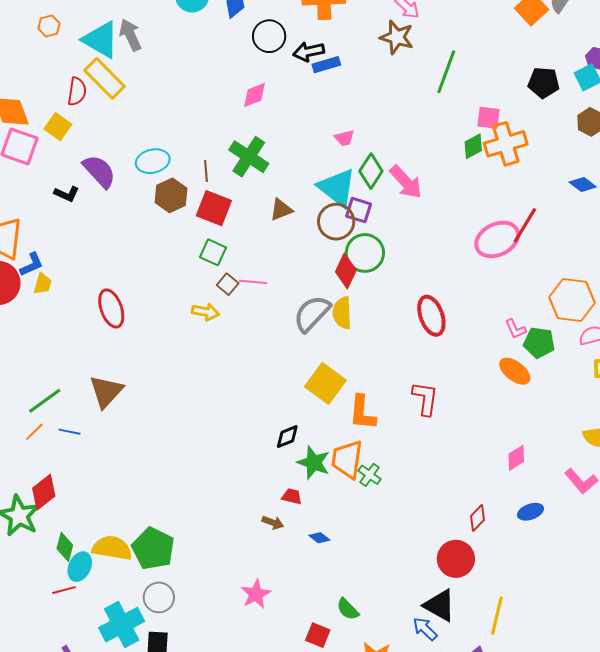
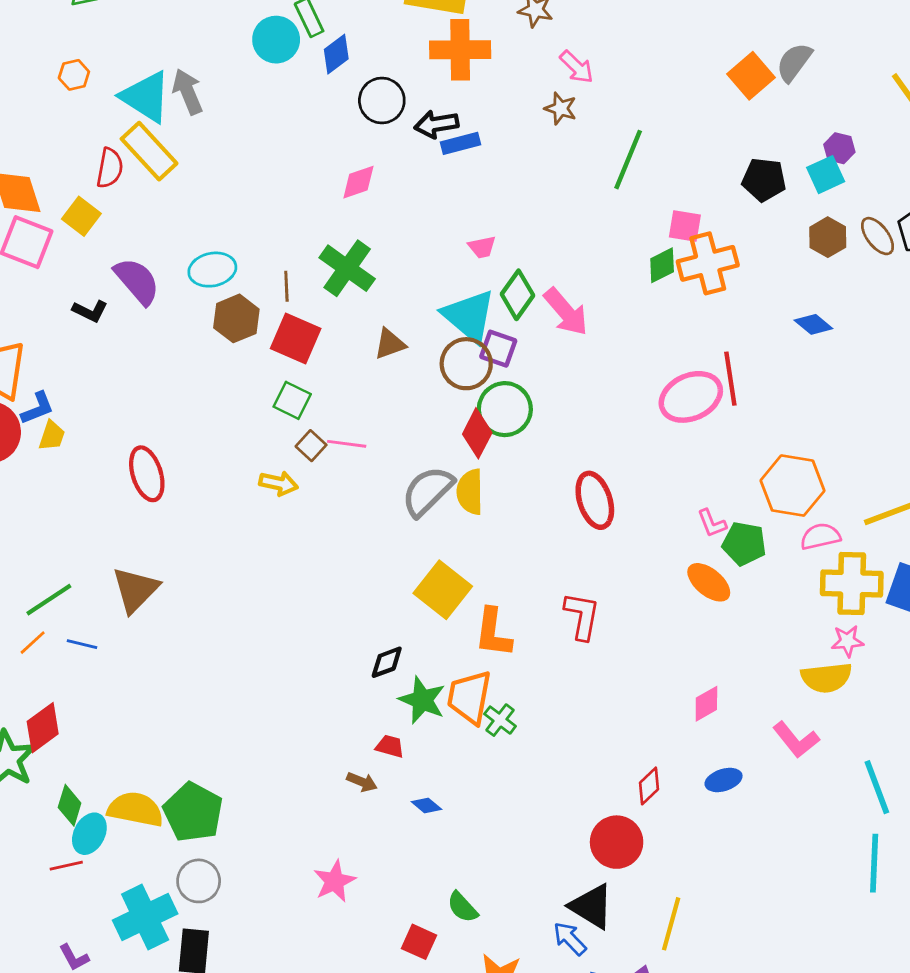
brown star: (397, 37) -> (561, 108), size x0.7
red line: (525, 225) -> (730, 379), turned -42

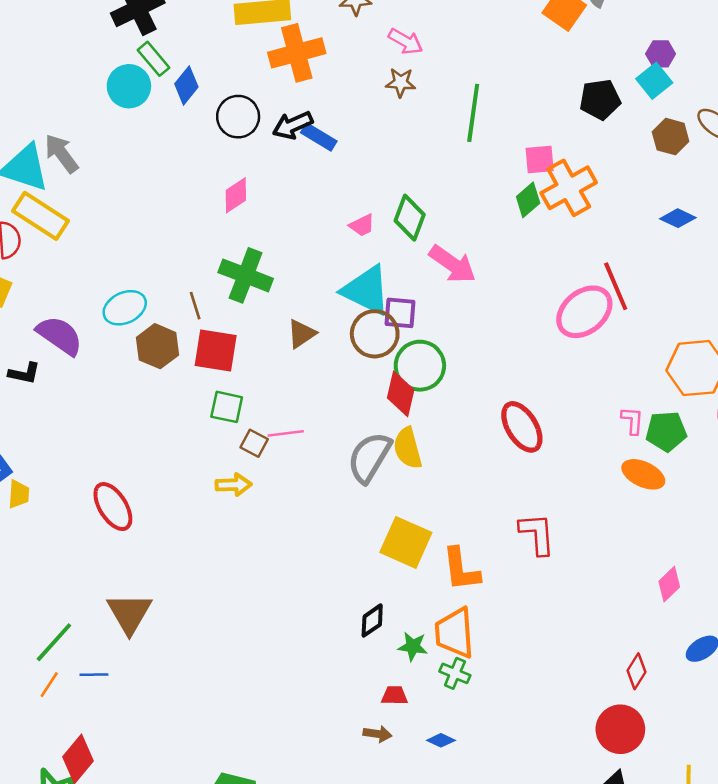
blue rectangle: (461, 143) -> (319, 137), turned 60
green diamond: (517, 295) -> (410, 218), moved
pink L-shape: (712, 523) -> (632, 421), turned -140
green star: (422, 700) -> (413, 646), size x0.7
green cross: (500, 720) -> (455, 673), moved

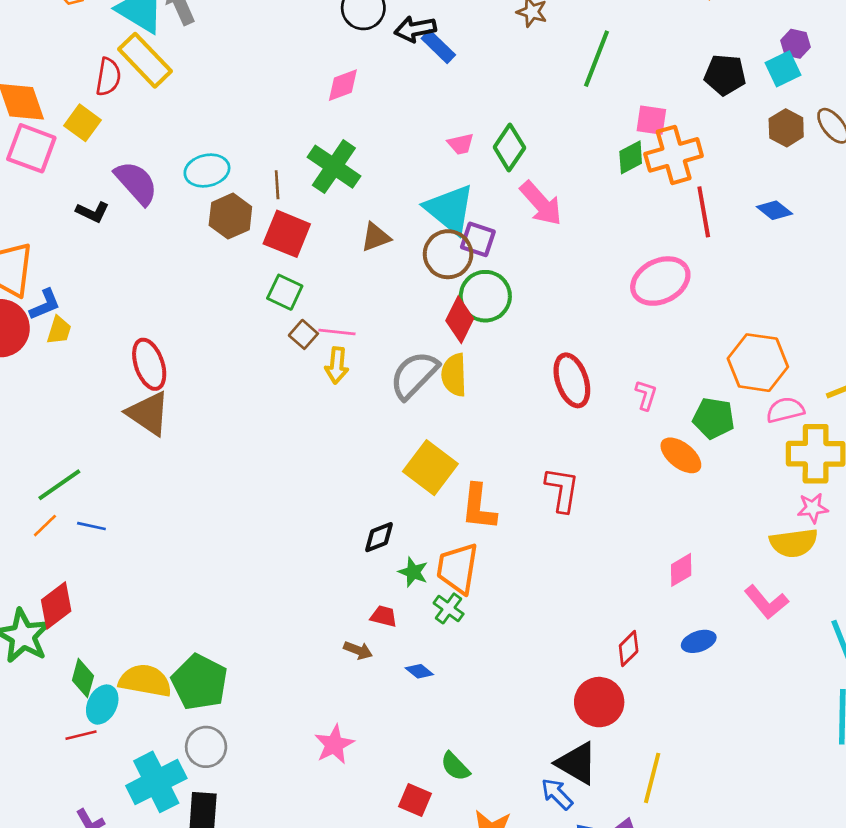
red line: (616, 286) -> (704, 212), moved
pink L-shape: (632, 421) -> (646, 395), moved
yellow arrow: (234, 485) -> (337, 365), moved, turned 84
brown triangle: (129, 613) -> (148, 413), moved, turned -39

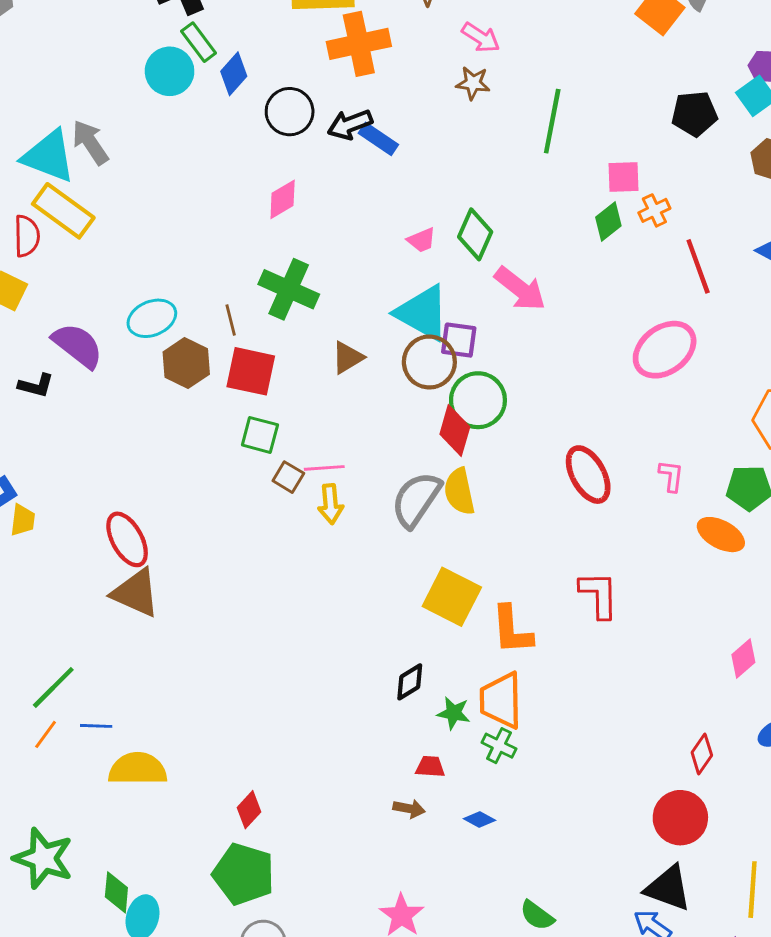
orange cross: (674, 155) -> (654, 210), size x0.5
red diamond: (56, 605) -> (249, 810), moved, size x0.7
yellow semicircle: (145, 681) -> (138, 769), moved

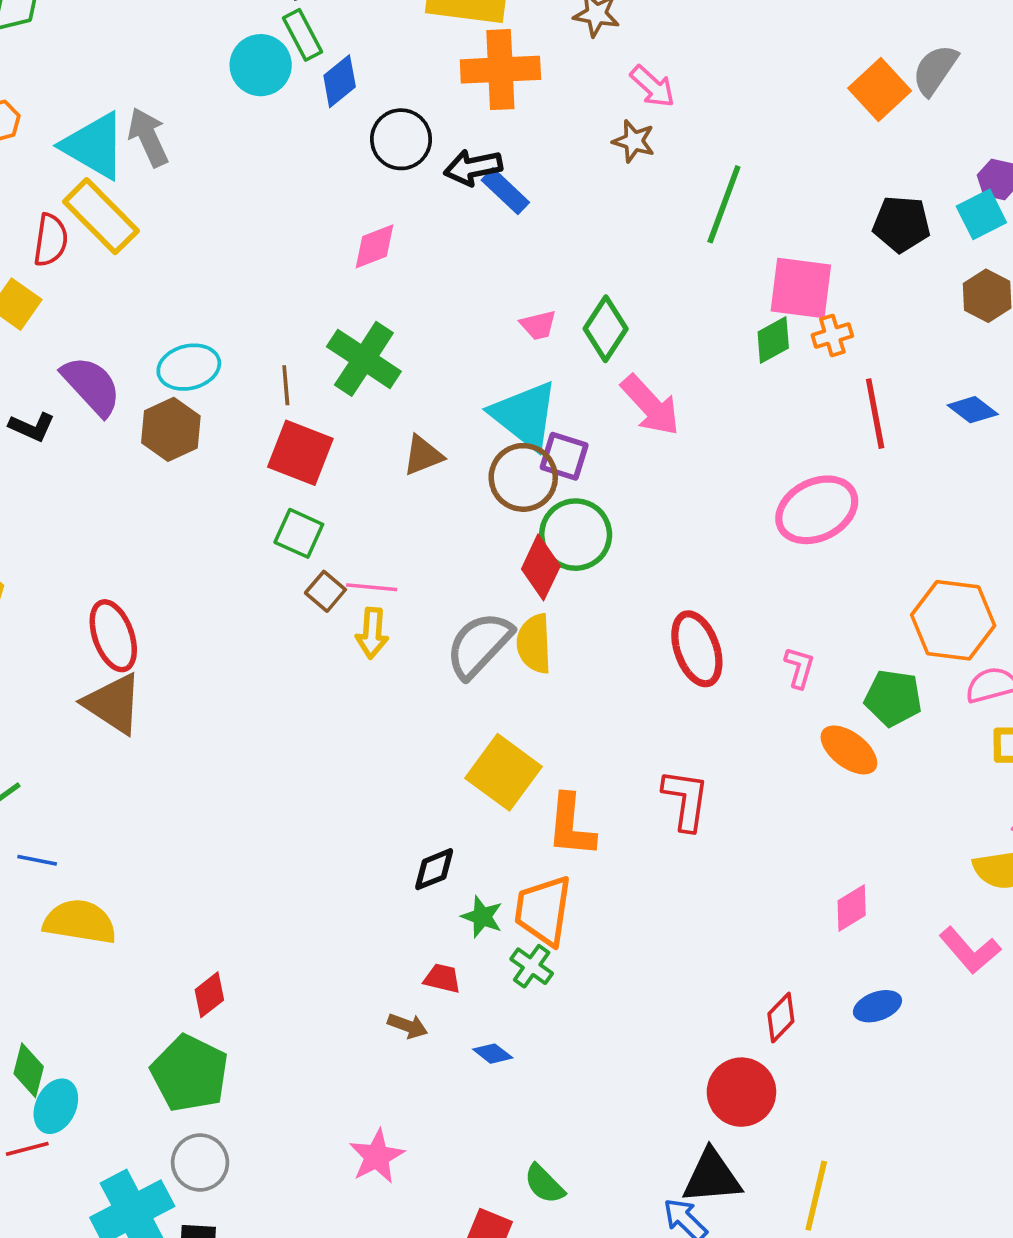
pink square: (624, 177) -> (801, 288), size x1.5
brown hexagon: (186, 363) -> (171, 429), moved
black triangle: (668, 888) -> (712, 1177), turned -34

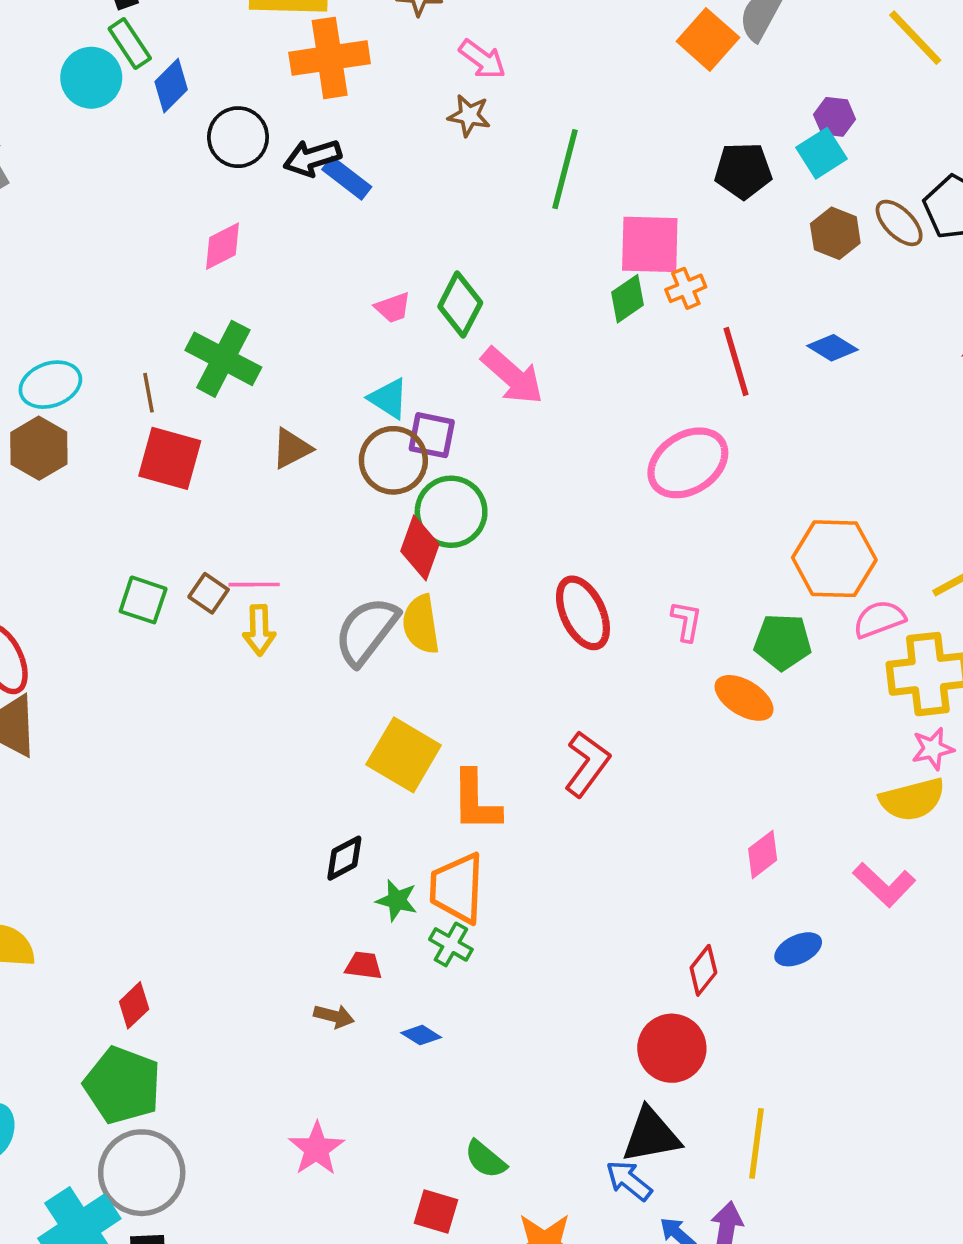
cyan triangle: (525, 415) -> (388, 398), size x0.6
green square: (299, 533) -> (143, 600), moved
red L-shape: (686, 800) -> (587, 764), turned 34
gray circle: (200, 1162) -> (142, 1173), size x1.5

